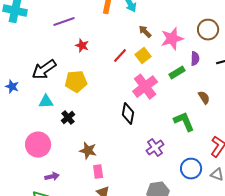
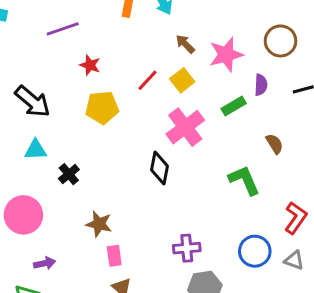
black arrow: (44, 70) -> (32, 101), turned -105
yellow pentagon: (76, 82) -> (102, 107), moved
purple cross: (155, 148) -> (187, 248), moved, turned 30

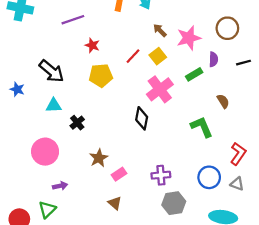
brown star: (99, 224) -> (99, 158), turned 30
pink rectangle: (114, 256) -> (119, 174), moved, turned 64

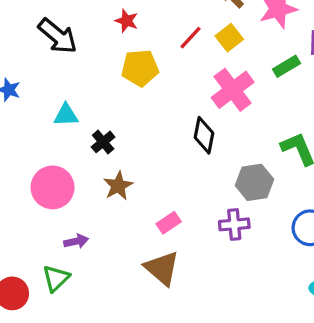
black arrow: (51, 71) -> (58, 36), moved
brown star: (99, 158) -> (118, 186), moved
brown triangle: (115, 203) -> (162, 268), size x1.6
gray hexagon: (174, 203) -> (254, 182), moved

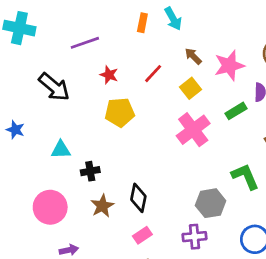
red line: (191, 38) -> (153, 74), moved
black diamond: (204, 135) -> (138, 198), moved
black cross: (103, 142) -> (90, 171), turned 30

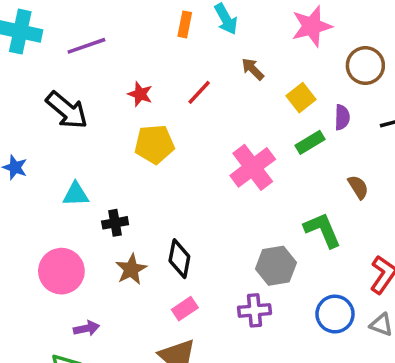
purple line: (85, 43) -> (86, 46), moved
pink star: (229, 66) -> (312, 26), moved
yellow square: (191, 88) -> (301, 98), moved

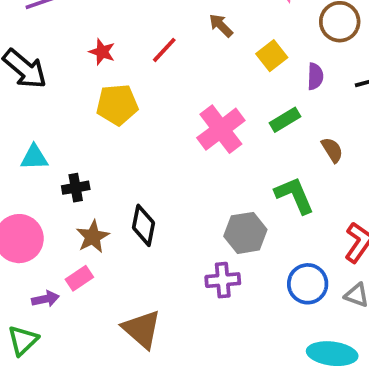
green rectangle: (310, 142) -> (285, 120), moved
pink rectangle: (185, 309) -> (79, 278), moved

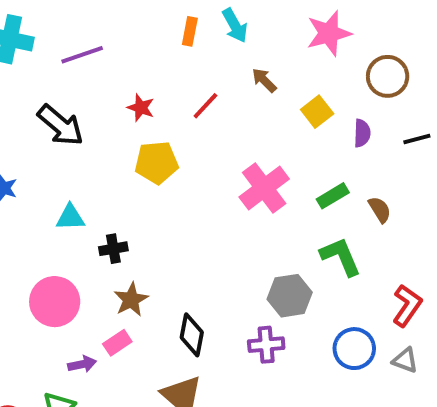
green rectangle: (285, 120) -> (333, 196), moved
black diamond: (144, 225) -> (192, 335), moved

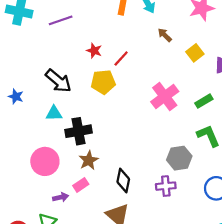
red line: (205, 106) -> (121, 58), moved
black arrow: (61, 125) -> (58, 81), moved
black cross: (113, 249) -> (79, 131), size x1.6

